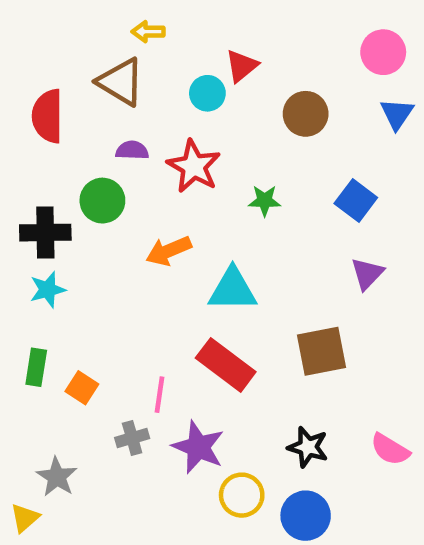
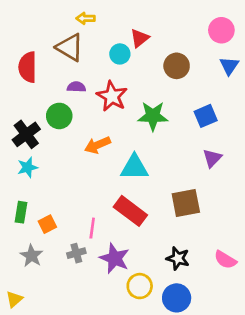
green star: (265, 201) -> (153, 116), size x1.6
blue square: (356, 201) -> (206, 116), turned 30
black cross: (45, 233) -> (26, 134), turned -36
orange square: (82, 388) -> (47, 224), turned 30
gray star: (57, 477) -> (32, 256), moved

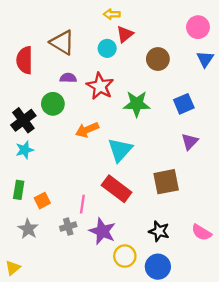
yellow arrow: (86, 18) -> (112, 14), moved
cyan triangle: (134, 167) -> (120, 150), turned -48

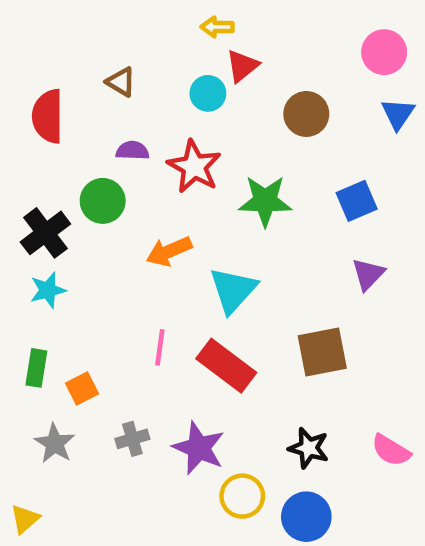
brown triangle: (62, 42) -> (121, 82), size x0.6
pink line: (82, 204) -> (160, 347), moved

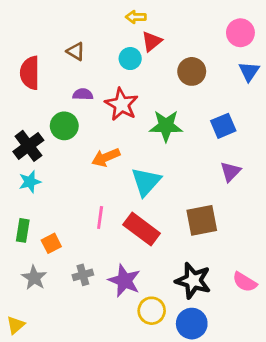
black star: (309, 448) -> (193, 281), size x1.4

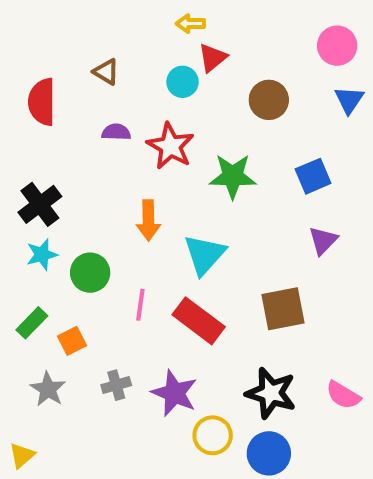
green circle: (64, 126) -> (90, 273), moved
orange arrow: (106, 157) -> (148, 220), turned -68
green rectangle: (23, 230) -> (32, 323), turned 35

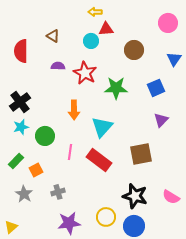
red triangle: (213, 58) -> (106, 29), turned 35
blue triangle: (349, 100) -> (174, 59), moved
purple star: (174, 393) -> (69, 223), moved, turned -30

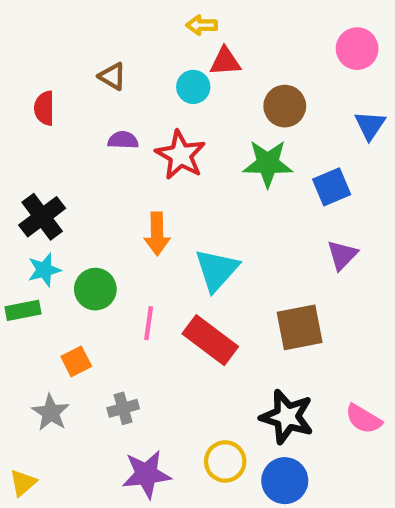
red semicircle: (21, 51) -> (44, 108), size x0.7
green star: (116, 88) -> (268, 164), moved
green rectangle: (16, 161) -> (23, 310), moved, turned 35

